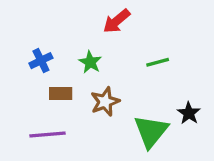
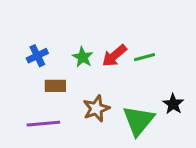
red arrow: (117, 21) -> (114, 56), moved
brown star: (105, 102) -> (96, 108), moved

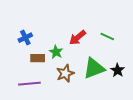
green star: (83, 57) -> (56, 52), moved
green line: (144, 57) -> (107, 37), moved, turned 40
green triangle: (138, 121) -> (94, 68), moved, turned 30

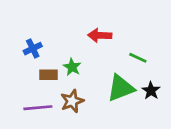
green line: (107, 37) -> (138, 58), moved
red arrow: (78, 38) -> (100, 35), moved, turned 42
brown star: (65, 73) -> (72, 101), moved

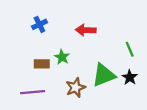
blue cross: (33, 49) -> (39, 24), moved
green line: (138, 58) -> (130, 49), moved, turned 42
brown star: (72, 101) -> (76, 88), moved

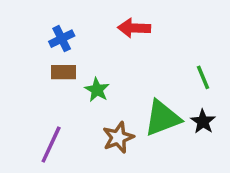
red arrow: (86, 30) -> (134, 28), moved
brown rectangle: (42, 64) -> (63, 72), moved
purple line: (33, 92) -> (51, 145), turned -60

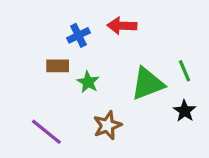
blue cross: (62, 39) -> (78, 35), moved
green triangle: (162, 118) -> (148, 84), moved
purple line: (51, 145) -> (46, 132), turned -76

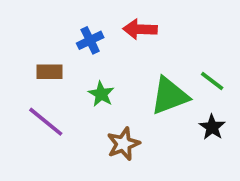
brown rectangle: (58, 66) -> (49, 72), moved
green line: (185, 71) -> (212, 81), turned -30
purple line: (46, 132) -> (46, 122), moved

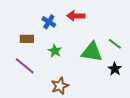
blue cross: (90, 40) -> (49, 22), turned -32
green triangle: (170, 96) -> (92, 52), turned 30
brown star: (123, 144) -> (60, 86), moved

